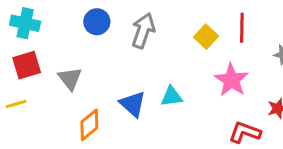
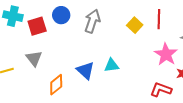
red square: (27, 65) -> (37, 26), moved
gray triangle: (70, 79) -> (34, 58), moved
pink star: (231, 80) -> (166, 54), moved

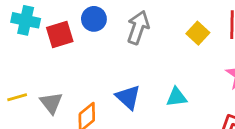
gray triangle: (34, 58) -> (51, 103), moved
cyan triangle: (112, 65) -> (176, 97), moved

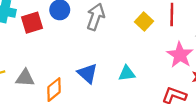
gray triangle: (51, 103) -> (25, 78), turned -48

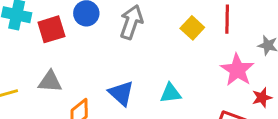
gray triangle: (25, 78) -> (50, 82), moved

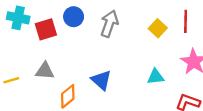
cyan triangle: (171, 93) -> (156, 77), moved

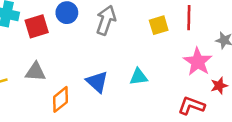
yellow square: (158, 28) -> (159, 25), turned 30
cyan triangle: (156, 77) -> (139, 77), moved

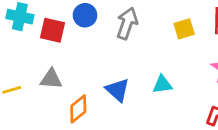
red square: (37, 26) -> (52, 30), turned 30

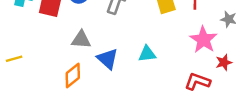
gray triangle: (51, 79) -> (81, 40), moved

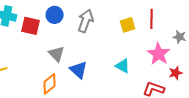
gray triangle: (81, 40) -> (57, 54), turned 42
cyan triangle: (147, 54) -> (123, 66), moved, turned 35

